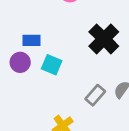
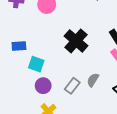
purple circle: (20, 62) -> (43, 86), moved

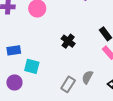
black cross: (76, 41) -> (68, 41), size x0.6
purple circle: (43, 86) -> (14, 82), moved

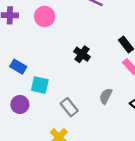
blue rectangle: (14, 50) -> (18, 67), turned 40
gray rectangle: (68, 84) -> (69, 107), moved, turned -70

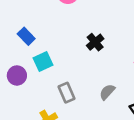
cyan square: (40, 85) -> (43, 61), turned 36

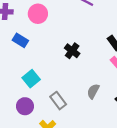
blue rectangle: (26, 36) -> (20, 40), moved
purple circle: (17, 75) -> (25, 106), moved

